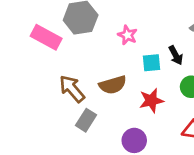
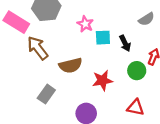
cyan square: (152, 63) -> (103, 38), moved
brown arrow: (72, 89) -> (38, 48), moved

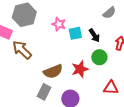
brown semicircle: (71, 65) -> (53, 71), moved
green circle: (137, 71) -> (99, 57), moved
gray rectangle: (46, 94) -> (44, 92), moved

